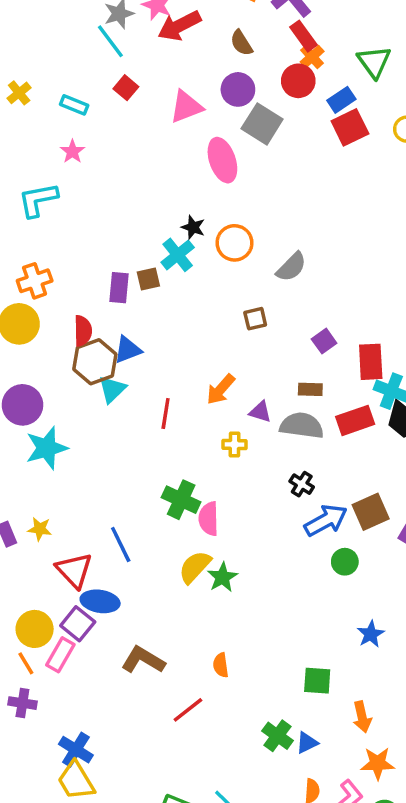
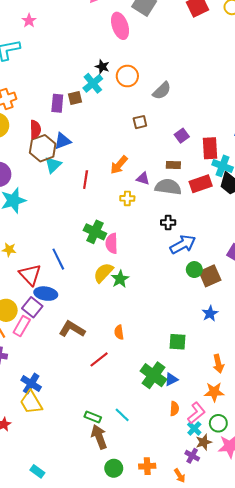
black cross: (302, 484) -> (168, 222), turned -32
brown square: (371, 512) -> (210, 276), moved
orange arrow: (362, 717) -> (218, 364), moved
green cross: (278, 736) -> (153, 375), size x1.4

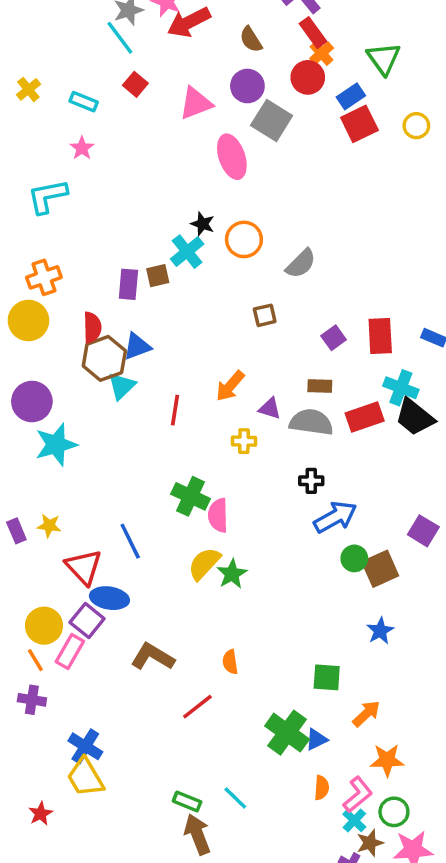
red rectangle: (210, 148) -> (380, 336), moved
orange arrow: (218, 364) -> (366, 714), moved, turned -120

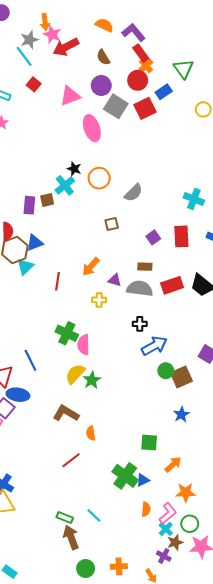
red square: (359, 124) -> (145, 108), moved
cyan cross: (401, 388) -> (194, 199), moved
brown L-shape: (153, 657) -> (66, 413), moved

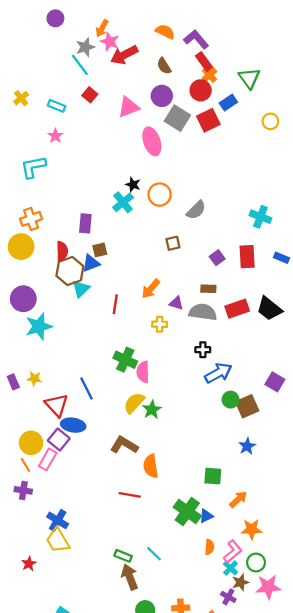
orange arrow: (45, 22) -> (102, 28), turned 35
brown square: (47, 200) -> (100, 250), moved
orange semicircle: (91, 433) -> (151, 466), size x1.5
red line: (71, 460) -> (130, 495), turned 48

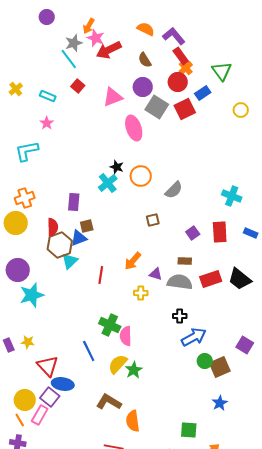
blue line: (86, 389) -> (89, 351), moved

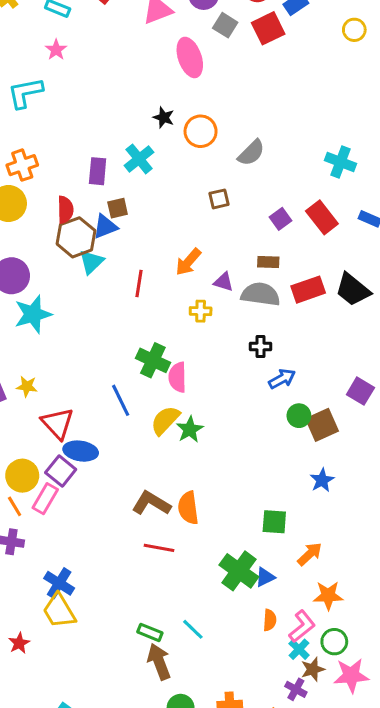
gray square: (157, 107) -> (225, 25), size x0.7
cyan cross: (108, 183) -> (139, 159), moved
red rectangle: (220, 232) -> (322, 217), turned -35
blue arrow: (194, 337) -> (282, 379), size x0.7
brown L-shape: (109, 402) -> (151, 503), moved

